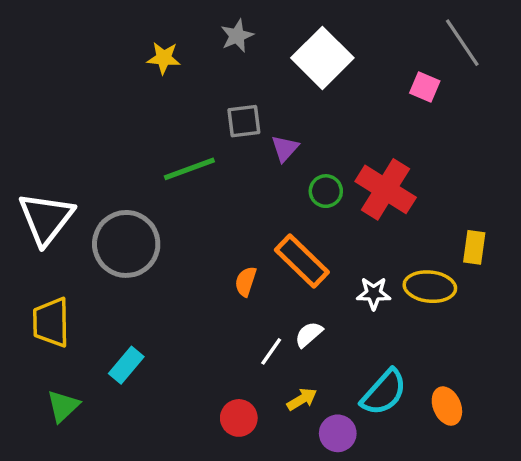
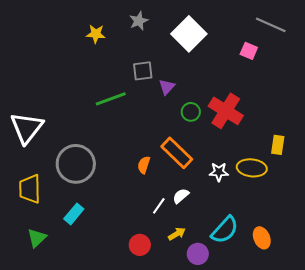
gray line: (462, 43) -> (271, 25), turned -32
gray circle: (126, 244) -> (76, 164), moved

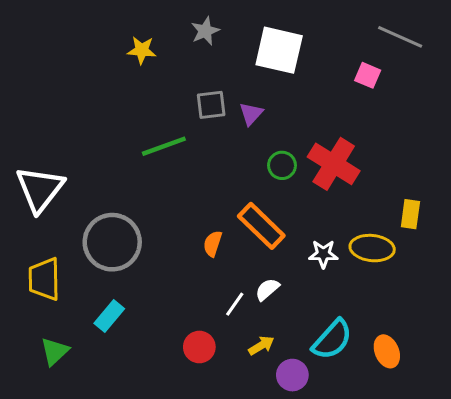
white square: (189, 34) -> (279, 50), turned -32
purple triangle: (167, 87) -> (251, 114), moved
red circle: (140, 245) -> (199, 347), moved

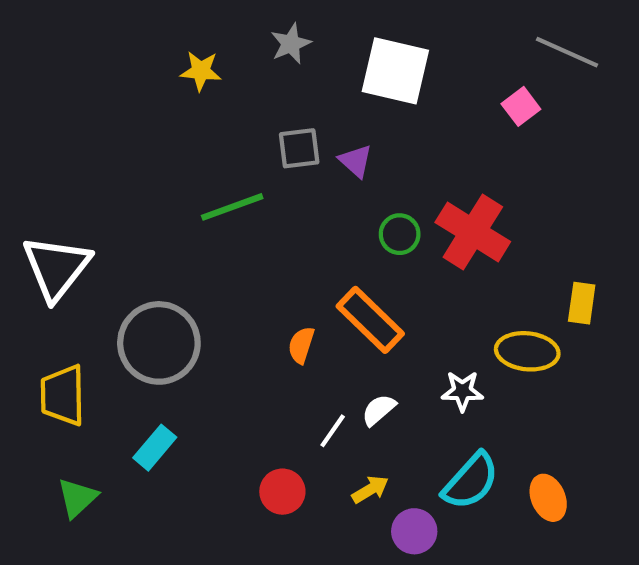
pink square: (368, 75) -> (521, 106), turned 30
purple triangle: (251, 114) -> (356, 161), turned -30
white star: (323, 254) -> (462, 391), moved

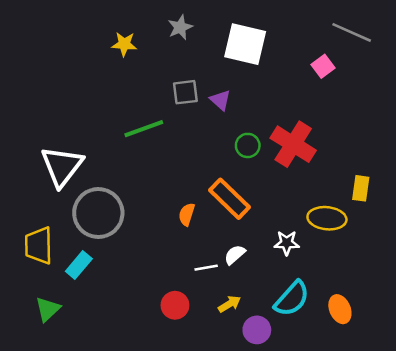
white triangle: (56, 268) -> (62, 166), moved
white line: (333, 431) -> (206, 268), turned 45
cyan rectangle: (155, 448) -> (79, 265), moved

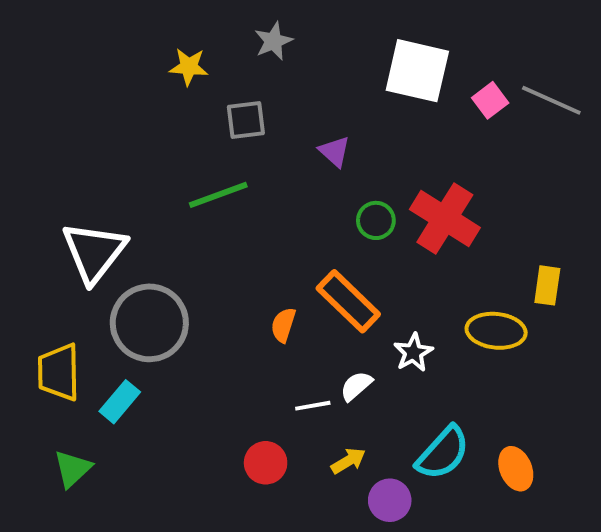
gray line: (352, 32) -> (551, 100), moved
white square: (245, 44) -> (417, 71), moved
gray square: (185, 92) -> (246, 120), moved
white star: (287, 243) -> (413, 352), moved, turned -30

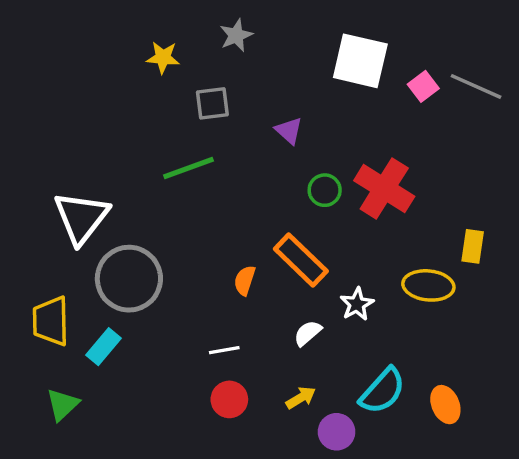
white line: (313, 406) -> (224, 350), moved

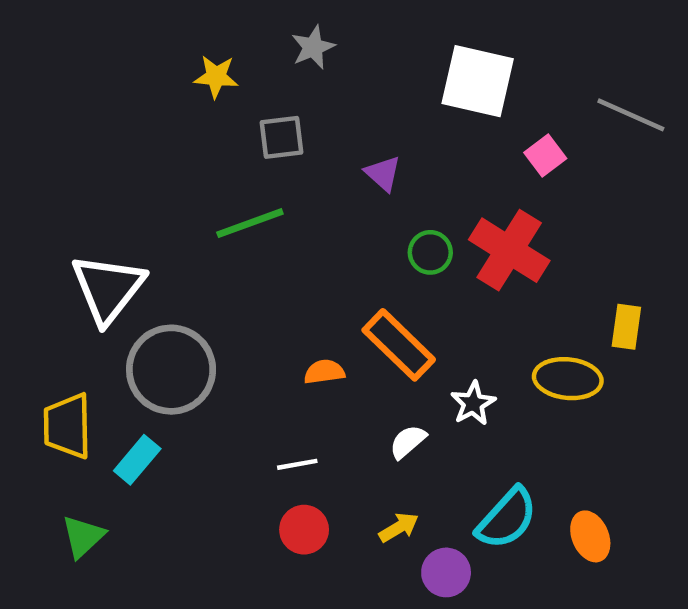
pink square: (423, 86) -> (545, 155), moved
orange semicircle: (245, 280) -> (324, 372), turned 64

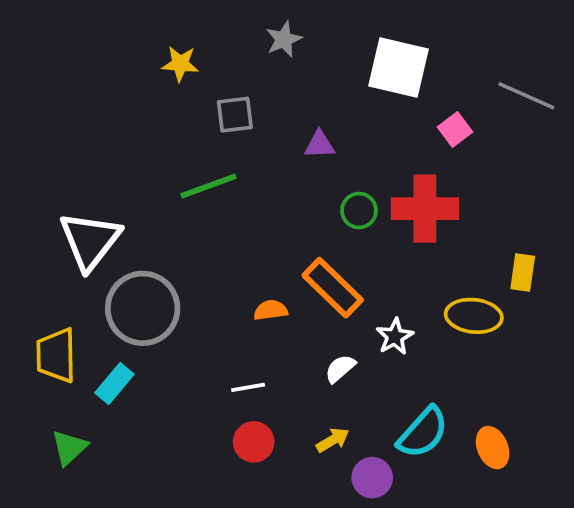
gray star: (313, 47) -> (284, 39), moved
purple triangle: (383, 173) -> (319, 145), turned -44
red cross: (509, 250) -> (425, 209), turned -32

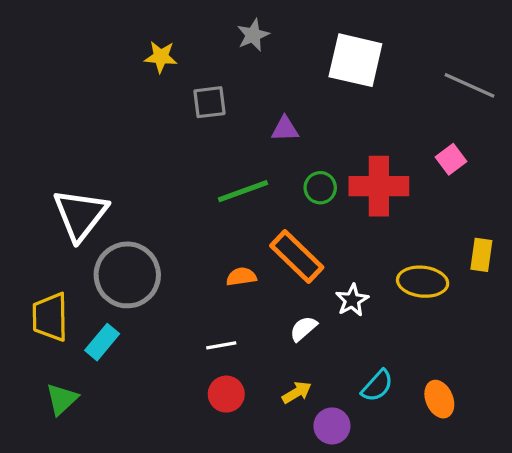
pink square: (455, 130) -> (451, 159), moved
green line: (208, 186) -> (243, 191), moved
yellow rectangle: (523, 273) -> (481, 255), moved
cyan semicircle: (423, 432) -> (377, 386), size x0.7

